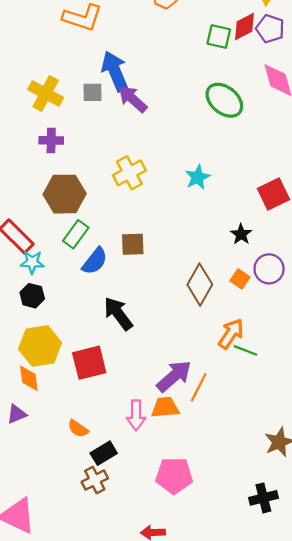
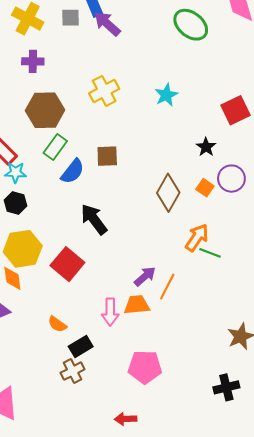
red square: (89, 363) -> (67, 264), turned -36
purple arrow: (174, 376) -> (145, 276), size x0.7

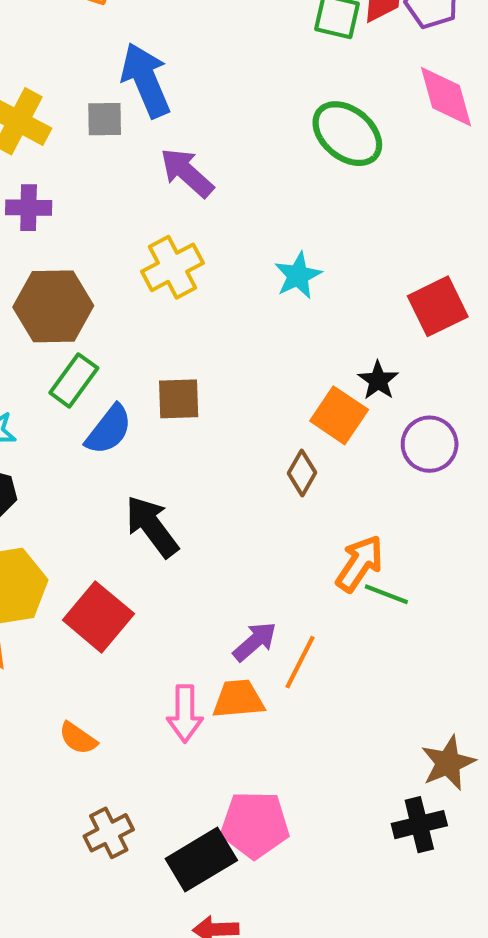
purple arrow: (107, 24) -> (187, 173), moved
orange square: (205, 188) -> (339, 415), moved, size x1.5
brown diamond: (168, 193) -> (302, 473), size x0.6
black rectangle: (81, 347) -> (201, 860), moved, size x1.4
black cross: (226, 387) -> (419, 825), moved

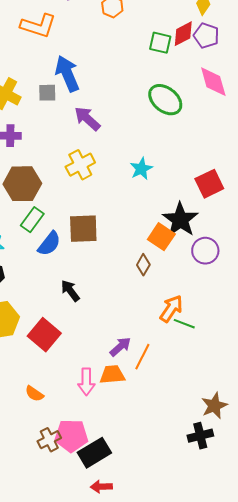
black star: (378, 380) -> (180, 220), size x1.8
brown square: (179, 399) -> (83, 229), size x1.4
black arrow: (152, 526) -> (70, 291), size x0.7
pink pentagon: (255, 825) -> (71, 436), moved

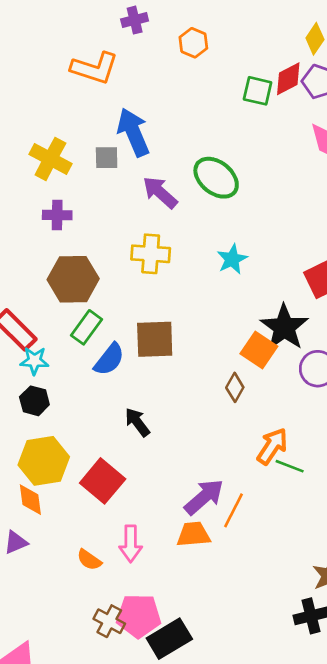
green ellipse: (165, 100) -> (216, 178), moved
yellow cross: (80, 165) -> (151, 254), turned 32
purple arrow: (120, 347) -> (204, 497), size x1.4
pink arrow: (86, 382) -> (131, 544), moved
brown cross: (49, 440) -> (109, 621), turned -35

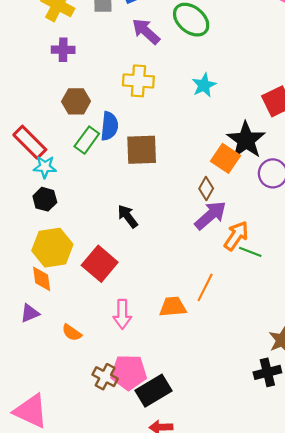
brown hexagon: (73, 279) -> (76, 101), size x0.7
blue semicircle: (109, 359) -> (109, 126), moved, turned -32
purple arrow: (204, 497) -> (210, 215), moved
orange semicircle: (89, 560) -> (72, 333), moved

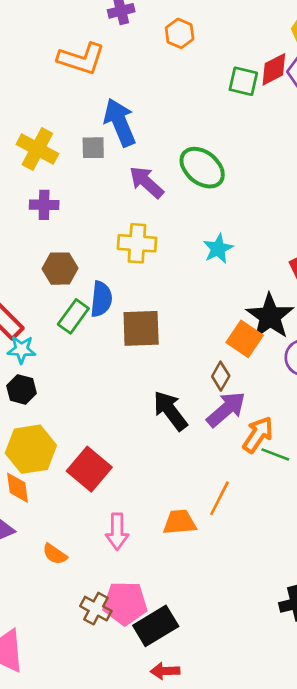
black arrow: (128, 216) -> (170, 411), moved, size x1.4

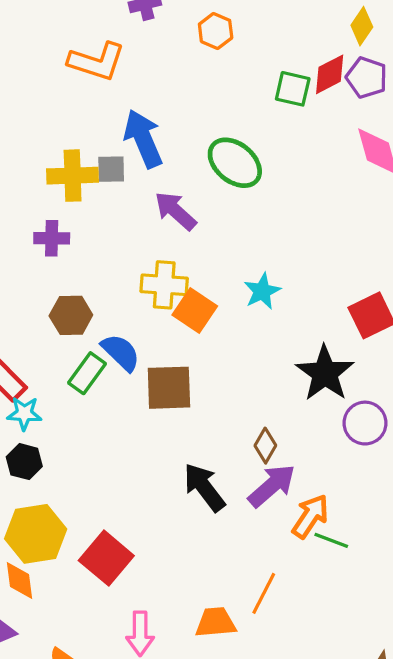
yellow cross: (37, 149) -> (73, 176), moved, turned -30
green ellipse: (202, 168) -> (235, 163), moved
blue semicircle: (101, 299) -> (121, 352), turned -52
orange square: (245, 339) -> (195, 311), moved

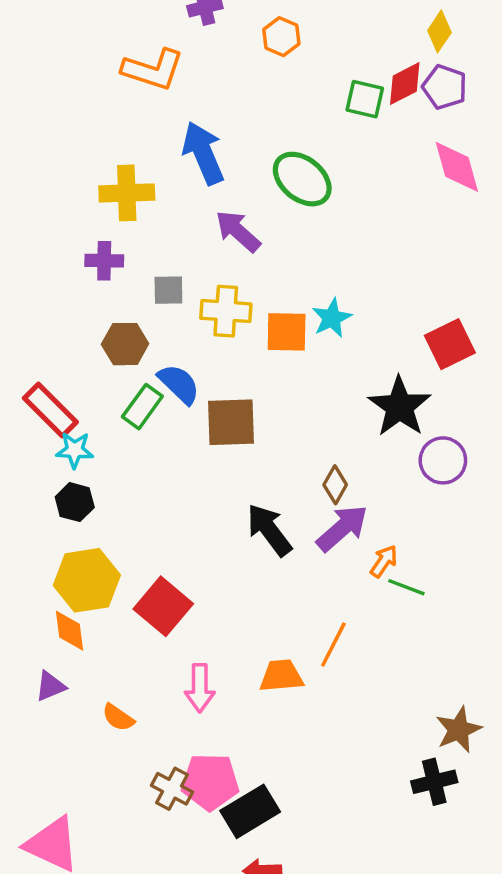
gray square: (111, 169) -> (168, 290), moved
orange square: (195, 311) -> (287, 332), moved, turned -33
orange arrow: (310, 516) -> (384, 561), size x0.7

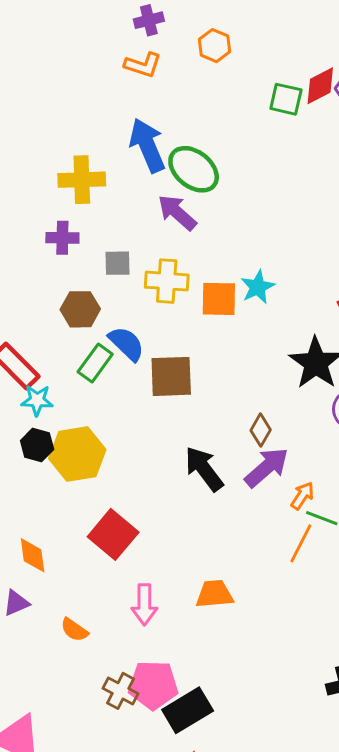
orange L-shape: (153, 70) -> (143, 65), moved, size x0.7
green ellipse: (302, 179) -> (194, 169), moved
yellow hexagon: (87, 580) -> (77, 454), moved
orange line: (333, 645) -> (301, 543), moved

